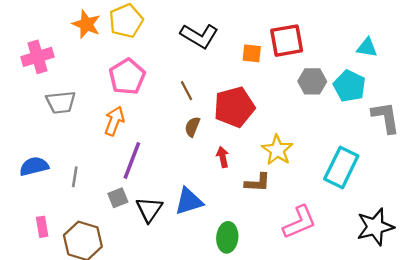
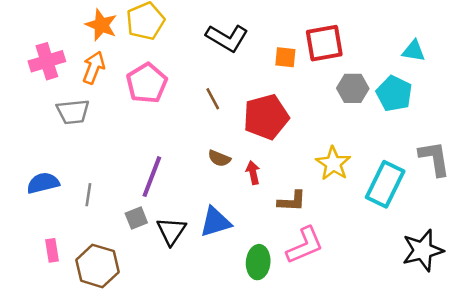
gray L-shape: (386, 117) -> (434, 158), moved
orange arrow: (114, 121) -> (94, 68), moved
brown semicircle: (192, 127) -> (219, 158), moved, turned -90
yellow star: (277, 150) -> (333, 164), moved
pink L-shape: (299, 222) -> (305, 245), moved

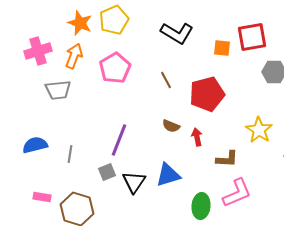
pink rectangle: (52, 250) -> (42, 197), turned -72

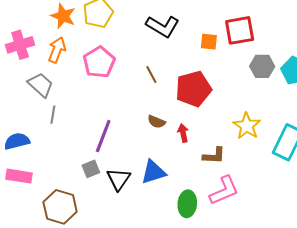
gray trapezoid: (58, 90) -> (41, 85), turned -132
gray line: (70, 154) -> (53, 115), moved
pink rectangle: (42, 197) -> (19, 176), moved, size x1.4

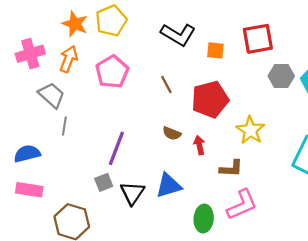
orange square: (209, 42) -> (215, 50), moved
yellow star: (247, 126) -> (250, 130), moved

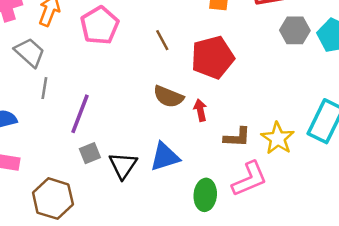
yellow star: (250, 130) -> (278, 138), moved
brown semicircle: (172, 133) -> (168, 97), size x1.4
purple line: (116, 148) -> (80, 114), moved

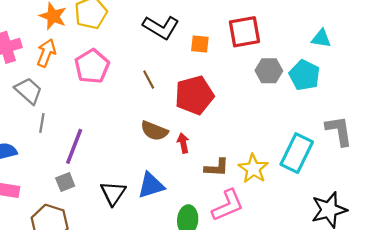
gray square: (90, 153) -> (65, 182), moved

